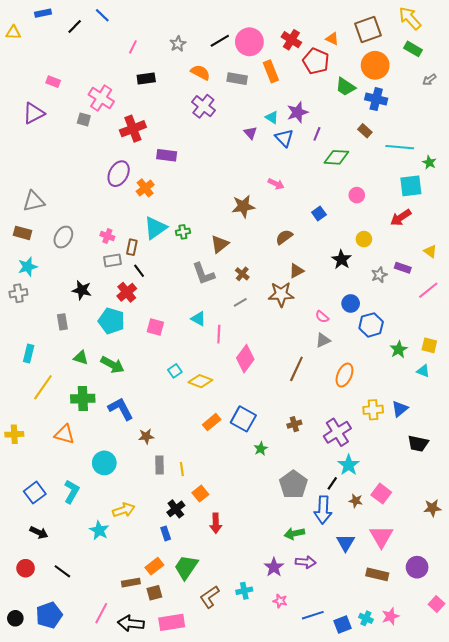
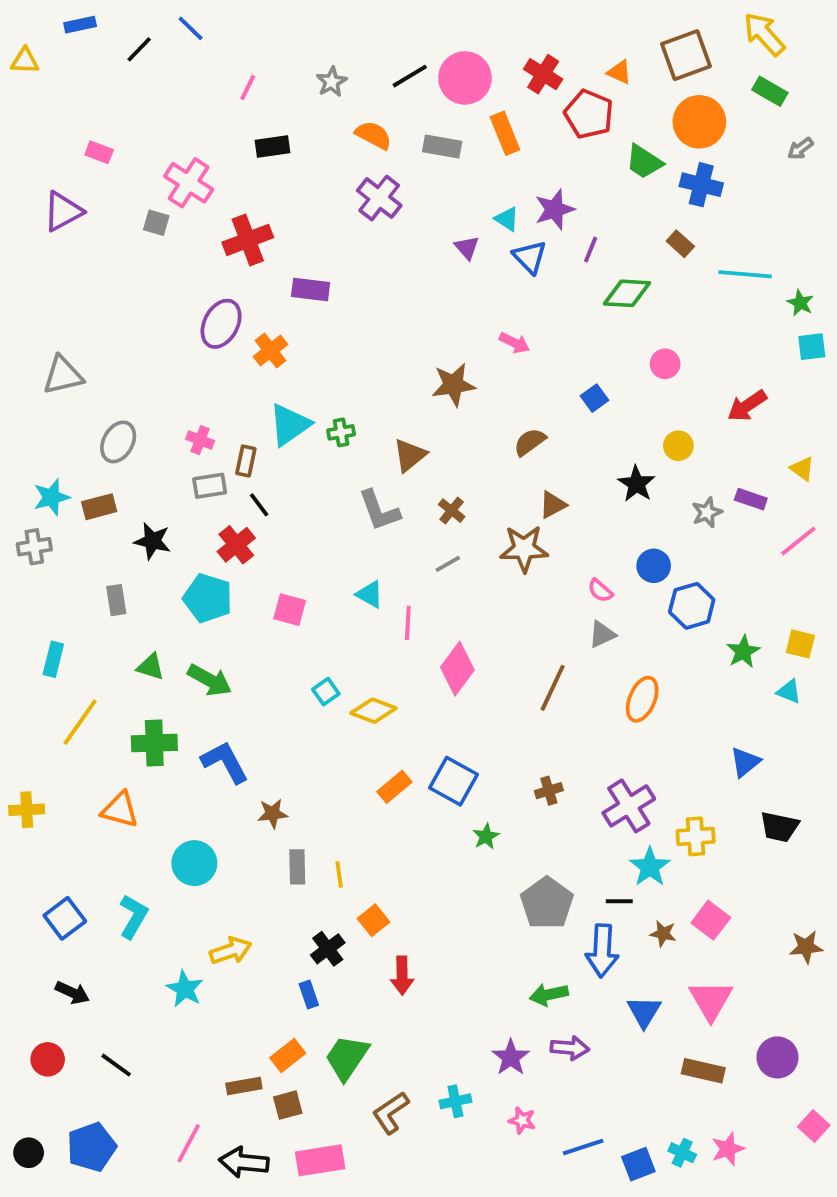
cyan square: (411, 186) -> (812, 347), moved, size x0.7
brown rectangle: (22, 233) -> (99, 507), moved, turned -30
yellow cross: (373, 410) -> (696, 836), moved
black line: (332, 483) -> (619, 901), turned 56

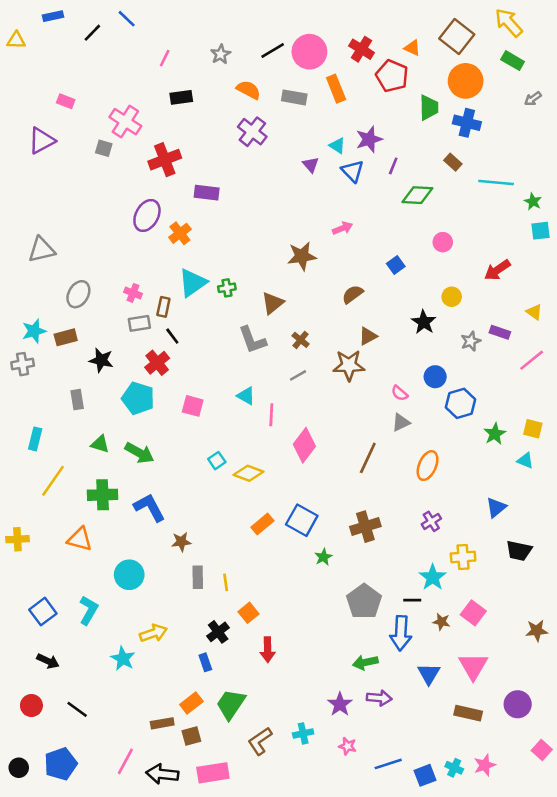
brown square: (686, 55) -> (457, 36), turned -32
green trapezoid: (644, 162) -> (429, 108), turned -124
pink arrow: (515, 343) -> (342, 228), turned -48
brown cross: (549, 791) -> (365, 527), size x1.6
purple cross: (629, 806) -> (431, 521), moved, size x0.6

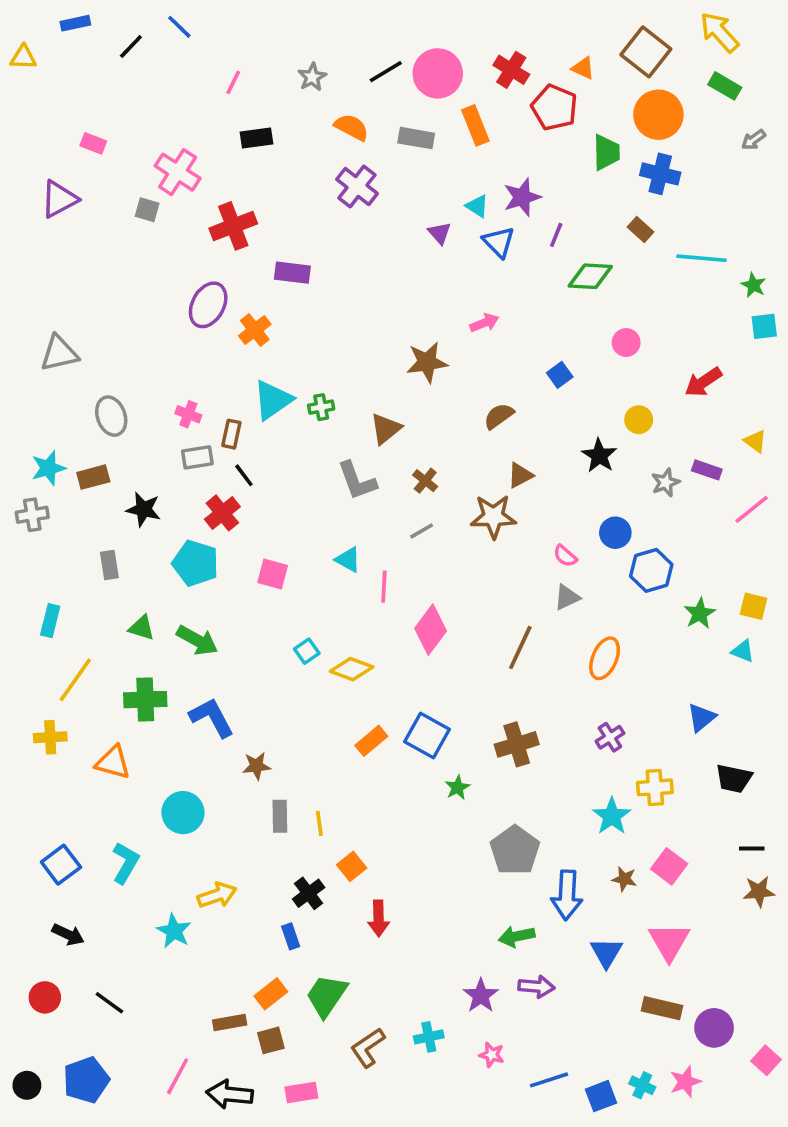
gray ellipse: (78, 294) -> (111, 416), turned -48
yellow cross: (17, 539) -> (50, 737), moved
black line: (412, 600) -> (752, 848), moved
purple circle: (518, 704) -> (714, 1028), moved
pink rectangle: (213, 773) -> (301, 1092), size x0.7

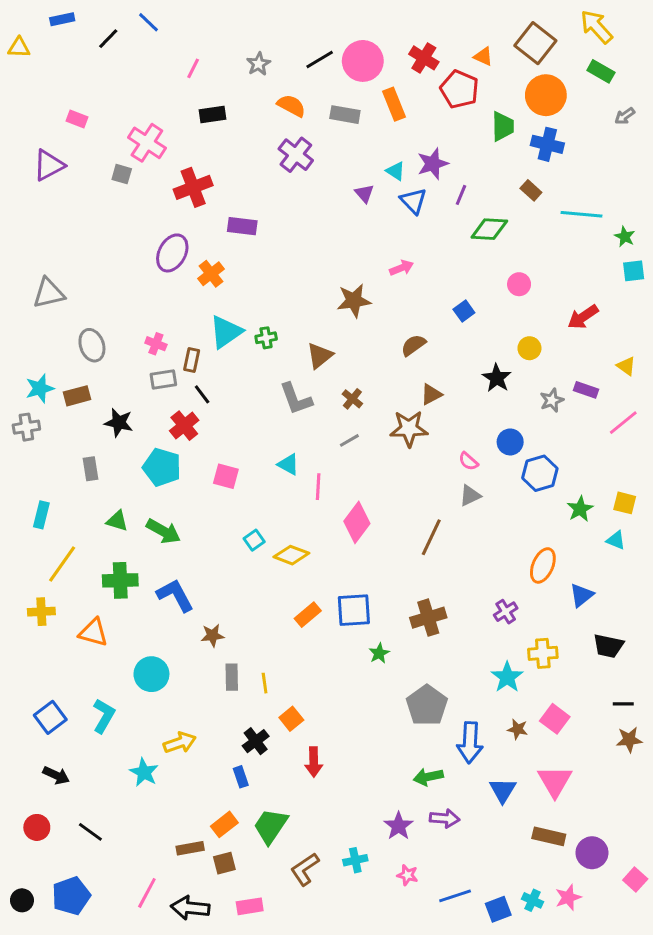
orange ellipse: (605, 658) -> (543, 565), moved
blue square: (427, 735) -> (354, 610), turned -33

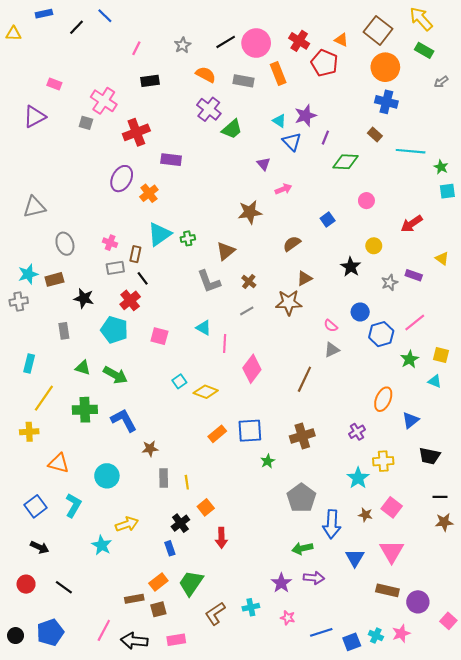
green trapezoid: (503, 126) -> (232, 129), moved, turned 50
purple triangle: (364, 193) -> (263, 164), moved
pink line: (623, 423) -> (415, 322), moved
orange triangle: (93, 632) -> (59, 463), moved

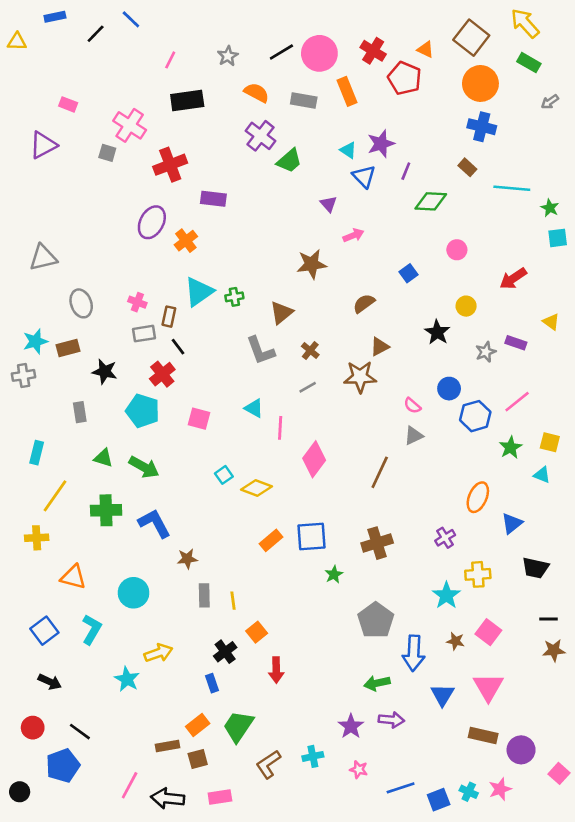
black rectangle: (150, 81) -> (187, 101), size x1.4
blue pentagon: (50, 632) -> (63, 766), moved

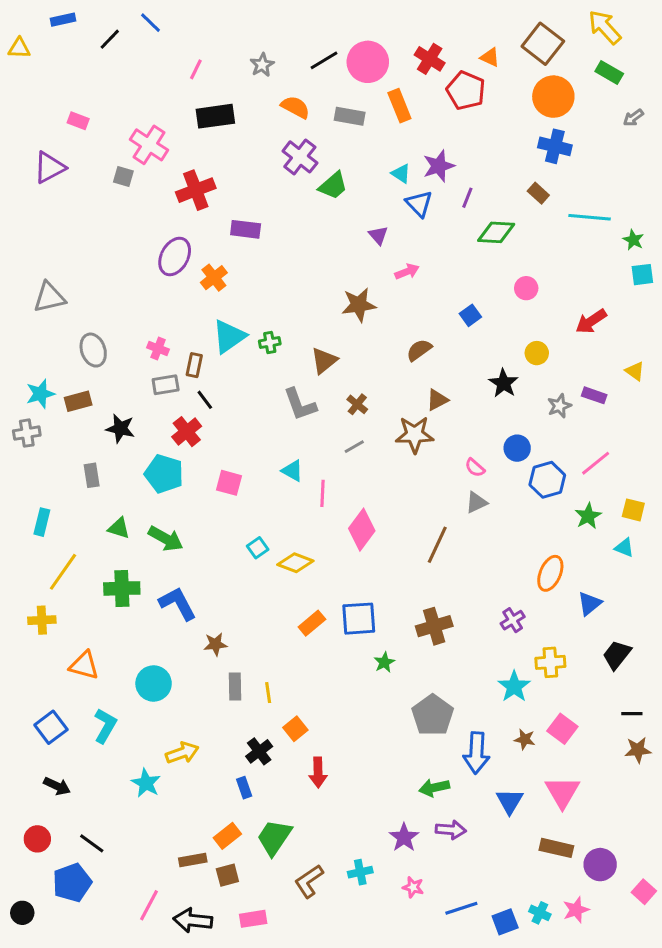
black trapezoid: (535, 568) -> (617, 655), turned 116

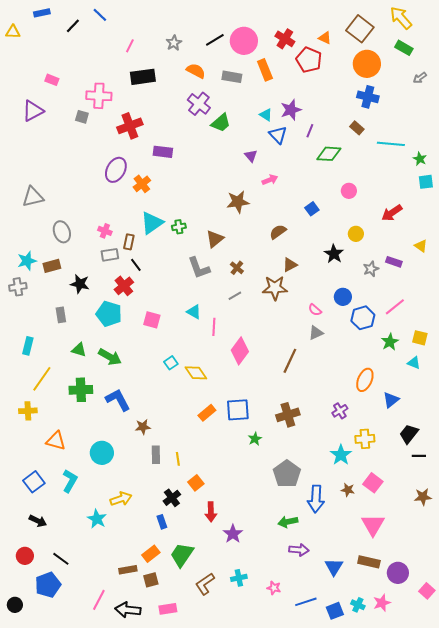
pink cross: (149, 145) -> (99, 96), turned -30
yellow diamond: (295, 563) -> (196, 373), turned 35
black line: (632, 714) -> (419, 456), moved
blue triangle: (510, 801) -> (334, 567), moved
purple star: (404, 837) -> (233, 534), moved

